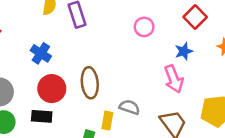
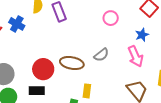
blue cross: (41, 53) -> (17, 24), moved
brown ellipse: (90, 83) -> (72, 63), turned -70
gray semicircle: (129, 107) -> (101, 55), moved, turned 126

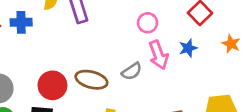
blue cross: (17, 24) -> (21, 22), turned -35
pink arrow: (136, 56) -> (159, 55), moved

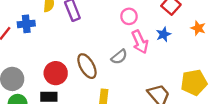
brown ellipse: (91, 80) -> (87, 66), turned 50

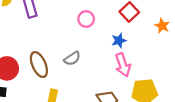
orange star: (198, 28) -> (162, 26), moved
pink arrow: (140, 42) -> (123, 65), moved

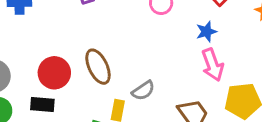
gray semicircle: (72, 58) -> (143, 91), moved

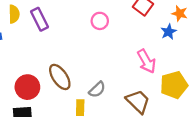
blue star: (206, 32) -> (169, 32), moved

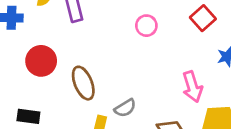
red circle: (27, 87) -> (41, 61), moved

